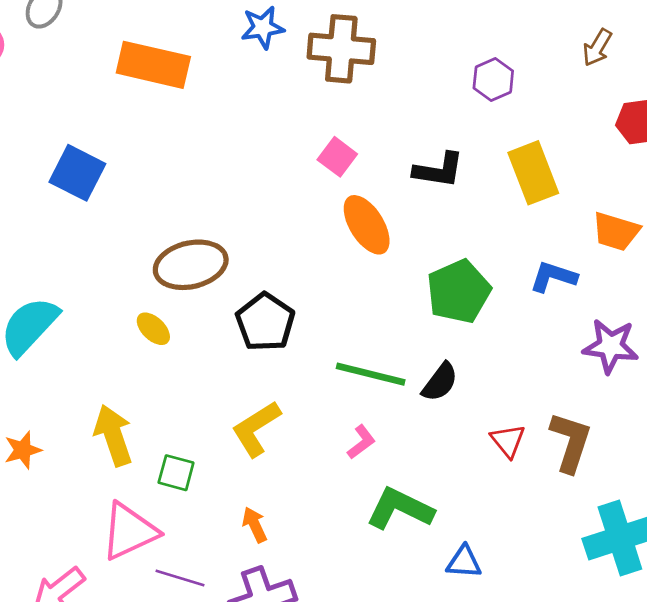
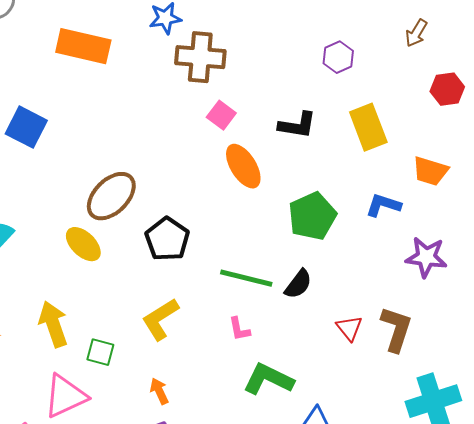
brown cross: (341, 49) -> (200, 57), moved
brown ellipse: (191, 265) -> (111, 196), turned -32
yellow ellipse: (153, 329) -> (83, 244), size x1.4
pink L-shape: (361, 442) -> (239, 329), turned 116

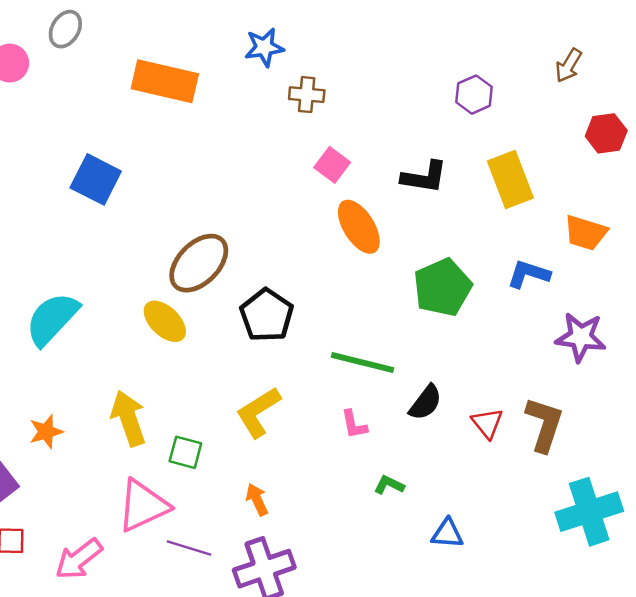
brown cross: (200, 57) -> (307, 95), size x0.6
black semicircle: (298, 284) -> (426, 403), moved
green L-shape: (268, 379) -> (389, 485), size x0.5

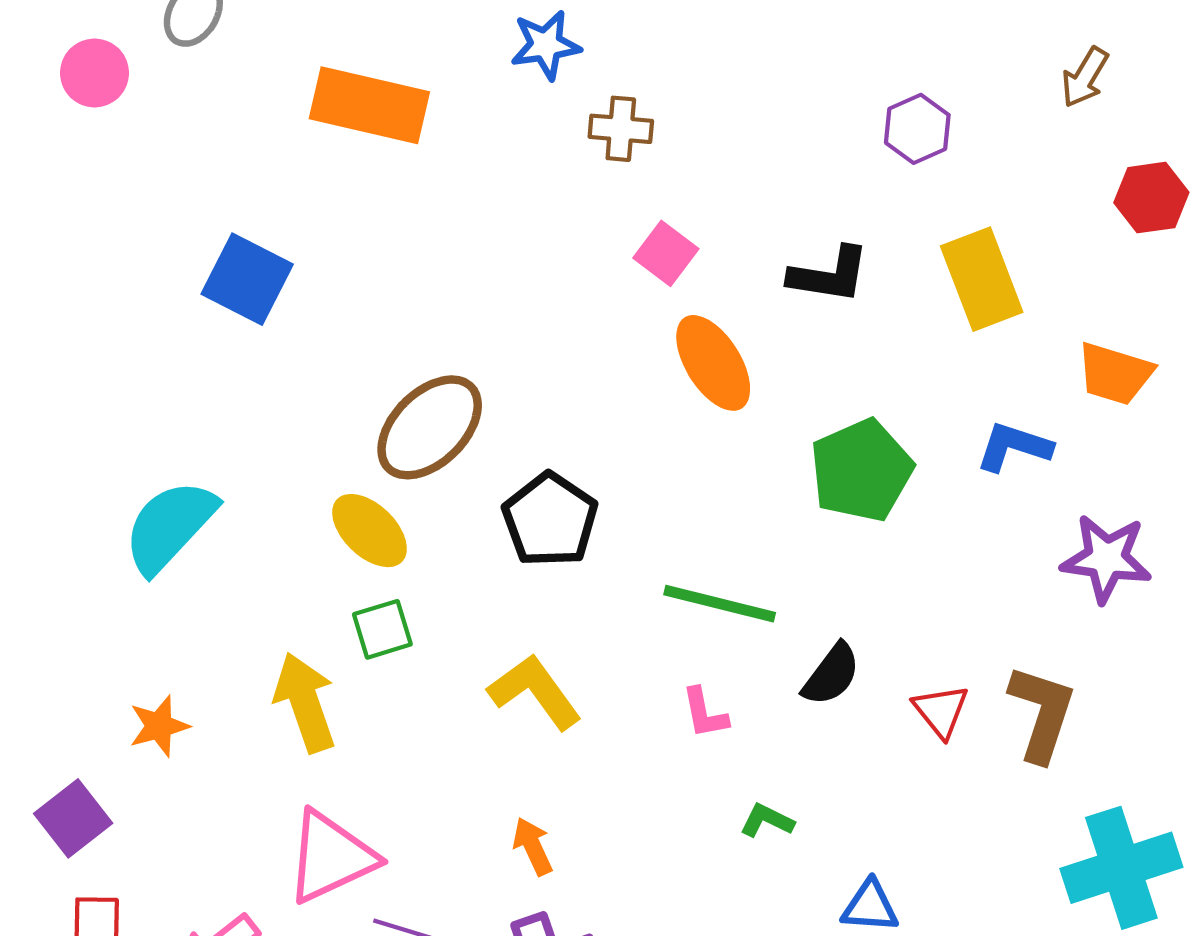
yellow L-shape: (258, 412) -> (535, 692), turned 86
green square: (185, 452) -> (382, 629), moved, turned -32

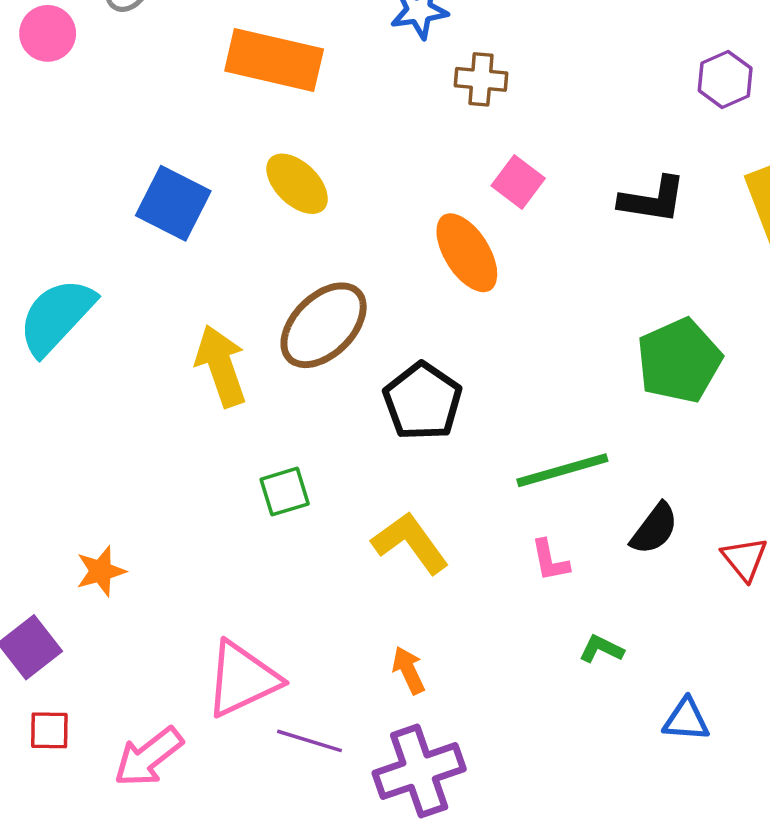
orange ellipse: (713, 363) -> (467, 253), moved
cyan semicircle: (170, 526) -> (56, 316), moved
yellow ellipse: (369, 531) -> (297, 184), moved
green line: (720, 604) -> (562, 470), turned -30
yellow arrow: (305, 702) -> (221, 366), moved

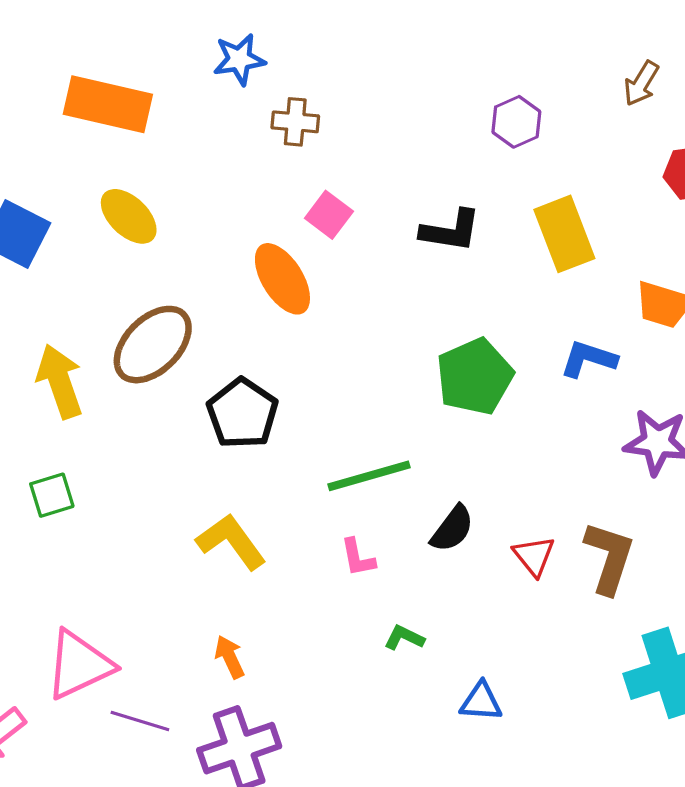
green square: (285, 492) -> (52, 495), moved

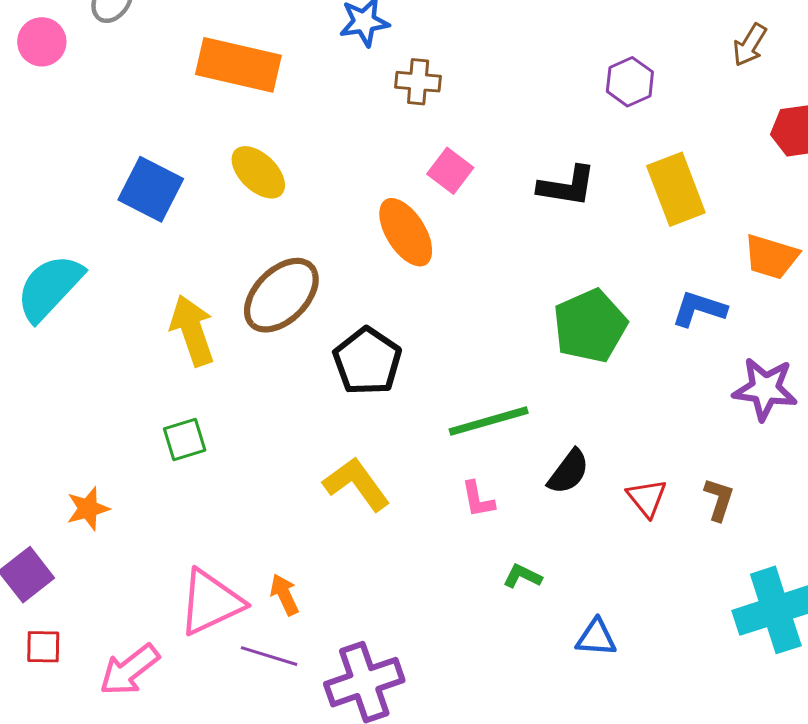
brown L-shape: (609, 558) -> (719, 499), size x0.6
orange arrow: (230, 657) -> (284, 595), moved

